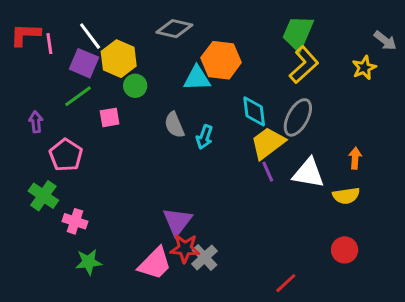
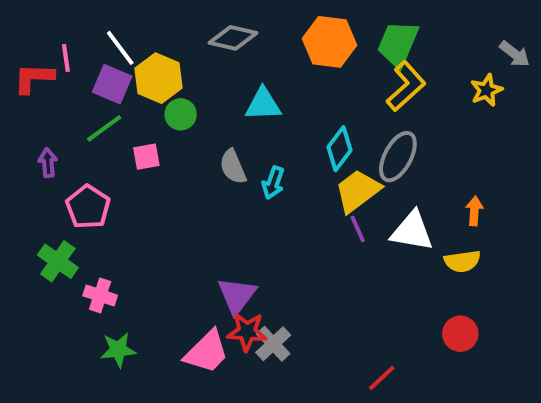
red L-shape: (25, 35) -> (34, 78), moved
orange hexagon: (221, 60) -> (330, 42), moved
cyan diamond: (254, 111) -> (340, 149), turned 44

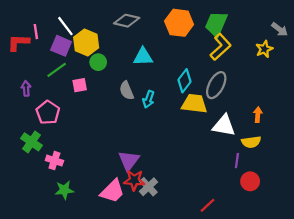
yellow trapezoid: (358, 191) -> (194, 104), turned 44
purple line: (358, 229) -> (237, 161), moved, turned 32

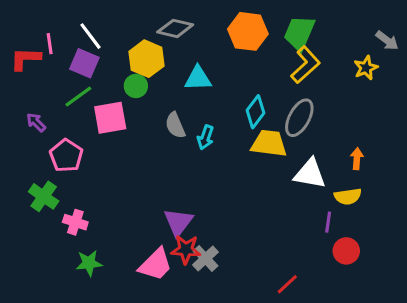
yellow hexagon: (86, 42) -> (146, 59), moved
pink square: (80, 85) -> (110, 118), size x1.6
purple arrow: (26, 88) -> (36, 122), turned -40

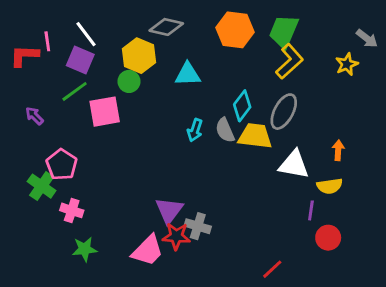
gray semicircle: (175, 125) -> (225, 130), moved
pink pentagon: (66, 156) -> (62, 165), moved
gray cross: (205, 258) -> (198, 226), moved, turned -30

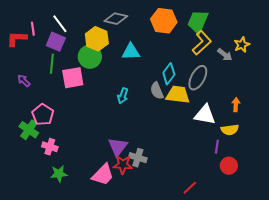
gray arrow: (367, 38) -> (225, 55), moved
green circle: (129, 81) -> (90, 57), size x1.5
green line: (75, 91) -> (52, 64), turned -48
cyan arrow: (195, 130) -> (123, 96), moved

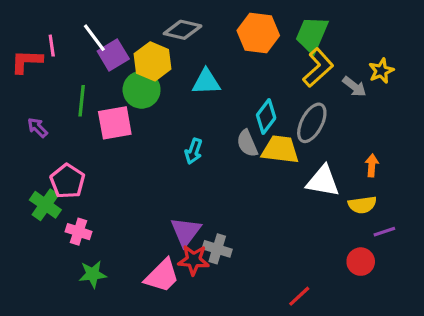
purple square: (56, 42) -> (113, 55), moved, turned 36
purple line: (217, 147) -> (384, 232), moved, turned 64

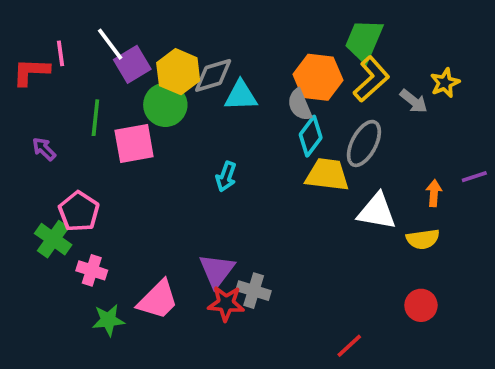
gray diamond: (183, 30) -> (213, 75), moved, turned -30
orange hexagon: (258, 33) -> (318, 77), moved
gray semicircle: (247, 143) -> (300, 105), moved
purple line: (384, 232) -> (474, 177), moved
pink trapezoid: (162, 276) -> (158, 300), moved

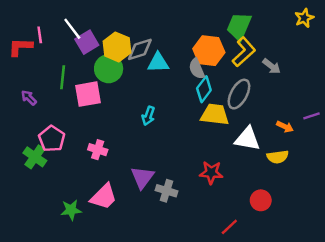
yellow star: (445, 83) -> (304, 18), moved
orange arrow: (434, 193) -> (285, 127), turned 112
pink cross: (92, 270) -> (98, 150), moved
red star: (226, 303) -> (211, 173), moved
red circle: (421, 305) -> (261, 200), moved

